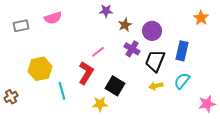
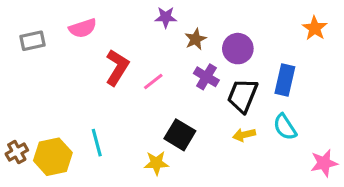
yellow hexagon: (40, 69) -> (53, 157), moved
red L-shape: (86, 73) -> (117, 67), moved
cyan semicircle: (182, 81) -> (285, 127), turned -72

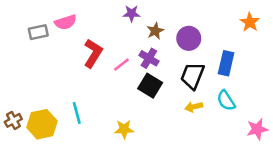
gray rectangle: (32, 41) -> (38, 32), moved
purple cross: (206, 77) -> (149, 58), moved
black square: (180, 135) -> (150, 86), moved

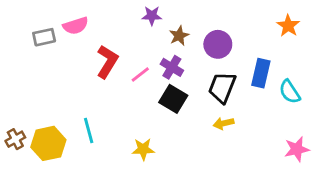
cyan semicircle: (226, 101) -> (290, 92), moved

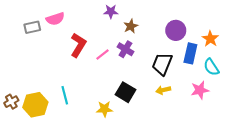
orange star: (288, 26) -> (210, 39), moved
purple circle: (218, 44) -> (176, 30), moved
black square: (173, 99) -> (125, 92), moved
pink star: (297, 149) -> (200, 90), moved

